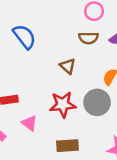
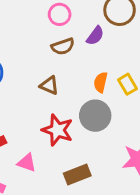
red star: (63, 104) -> (57, 130), turned -30

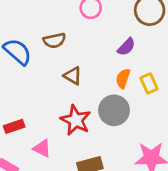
purple semicircle: (95, 36) -> (126, 47), moved
brown semicircle: (63, 46) -> (54, 40), moved

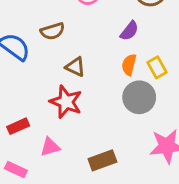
gray circle: (114, 110) -> (139, 97), moved
red star: (76, 120) -> (66, 102), moved
pink triangle: (42, 148) -> (50, 147), turned -36

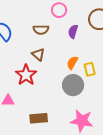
brown semicircle: (52, 31) -> (41, 30), moved
purple semicircle: (129, 31) -> (73, 31), moved, turned 144

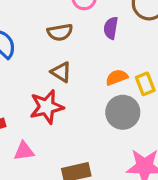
orange semicircle: (72, 63) -> (117, 77), turned 48
red star: (26, 75) -> (47, 107), turned 30

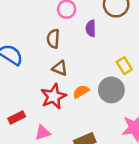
brown semicircle: (60, 32) -> (53, 39), turned 114
orange semicircle: (117, 77) -> (81, 92), moved

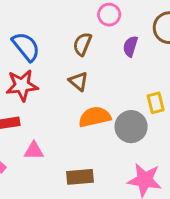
orange semicircle: (81, 92) -> (95, 117), size x1.5
red star: (53, 96) -> (22, 85), moved

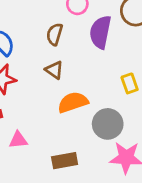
purple semicircle: (130, 46) -> (100, 32), size x1.6
gray circle: (131, 127) -> (108, 124), moved

